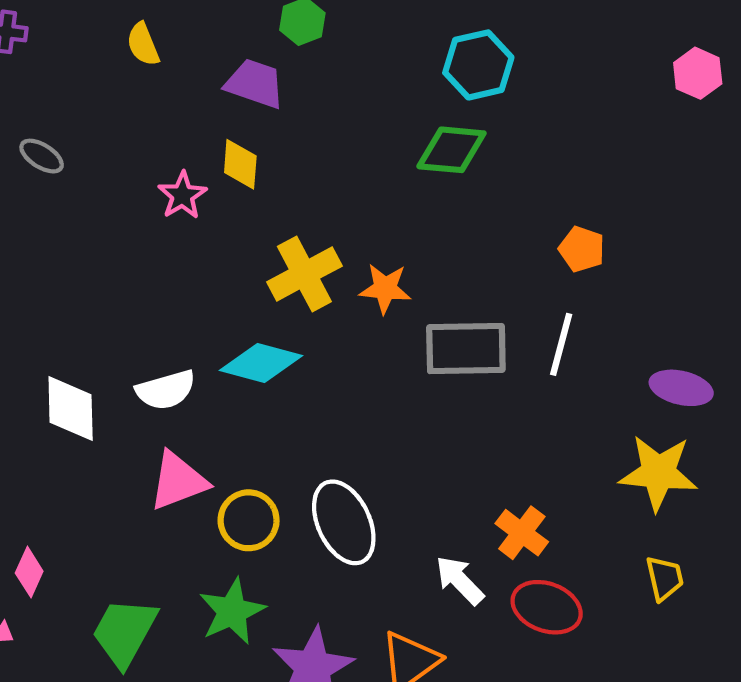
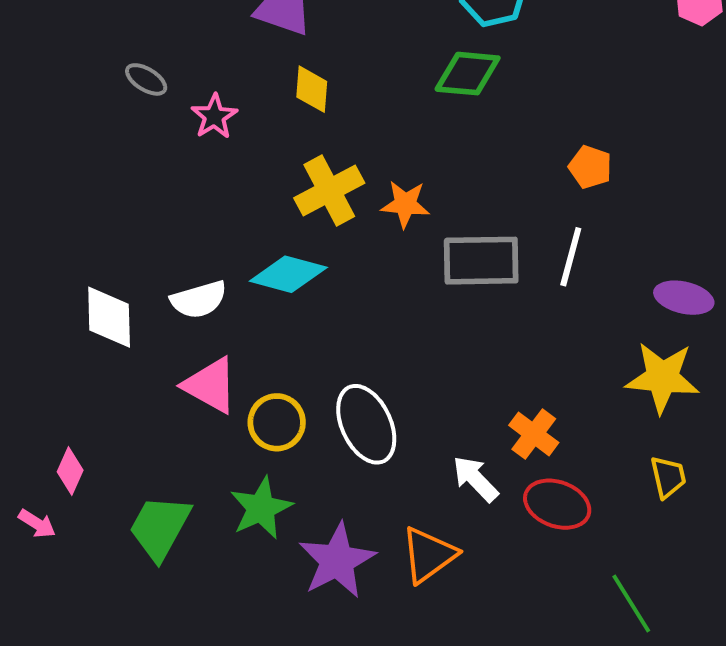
gray ellipse: (42, 156) -> (146, 79), moved
yellow diamond: (240, 164) -> (312, 89), moved
pink triangle: (178, 481) -> (210, 385), turned 50

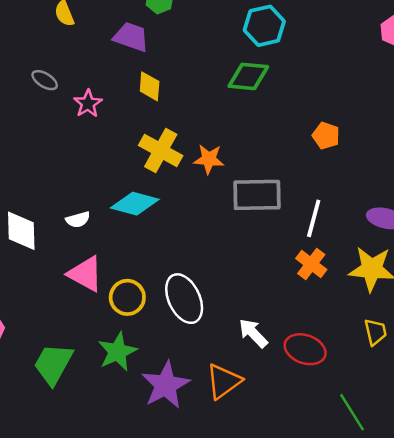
yellow cross: (329, 190) -> (161, 150), turned -33
white line: (571, 257) -> (314, 218), moved
white semicircle: (199, 300) -> (78, 220), size x0.7
orange cross: (534, 434) -> (311, 264), moved

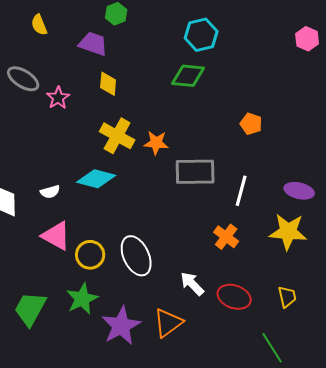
gray ellipse: (45, 80) -> (23, 79), size x1.5
orange cross: (311, 264) -> (226, 237), moved
yellow trapezoid: (375, 332) -> (287, 297), moved

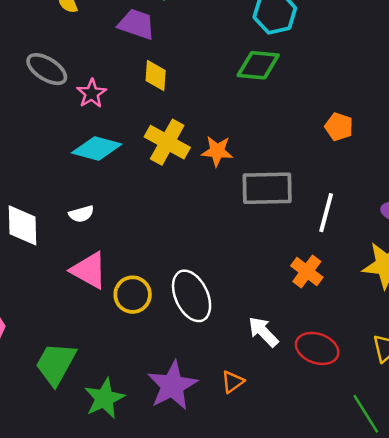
cyan diamond: (96, 179) -> (97, 149), moved
green star: (82, 299) -> (104, 398), moved
orange triangle: (168, 323) -> (233, 382), size x0.6

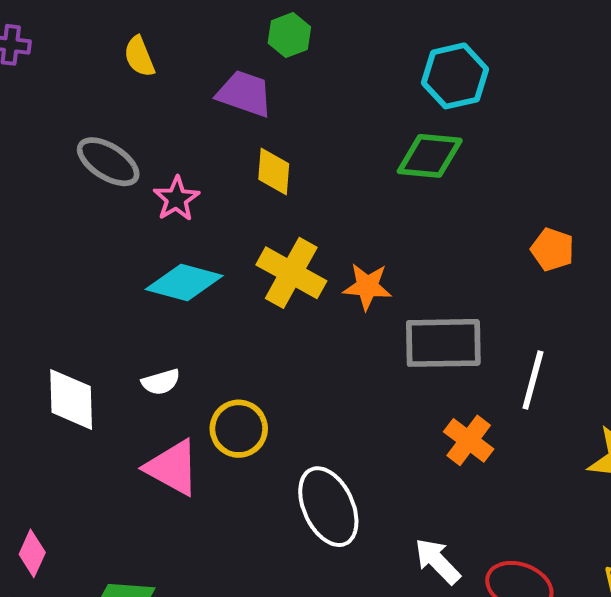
orange cross: (307, 272) -> (469, 440), moved
yellow circle: (133, 295) -> (239, 429), moved

